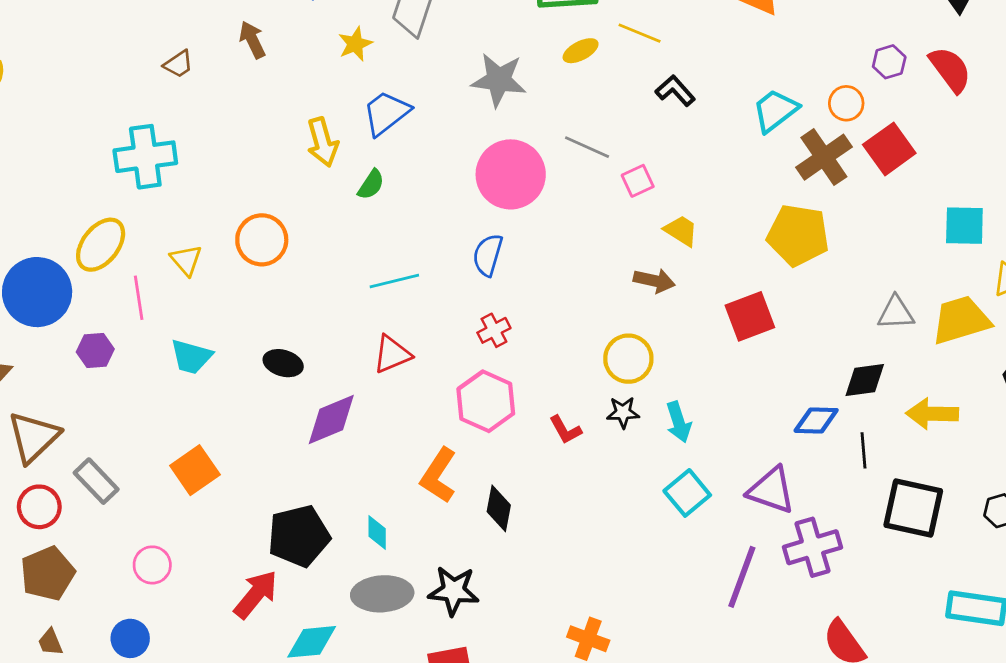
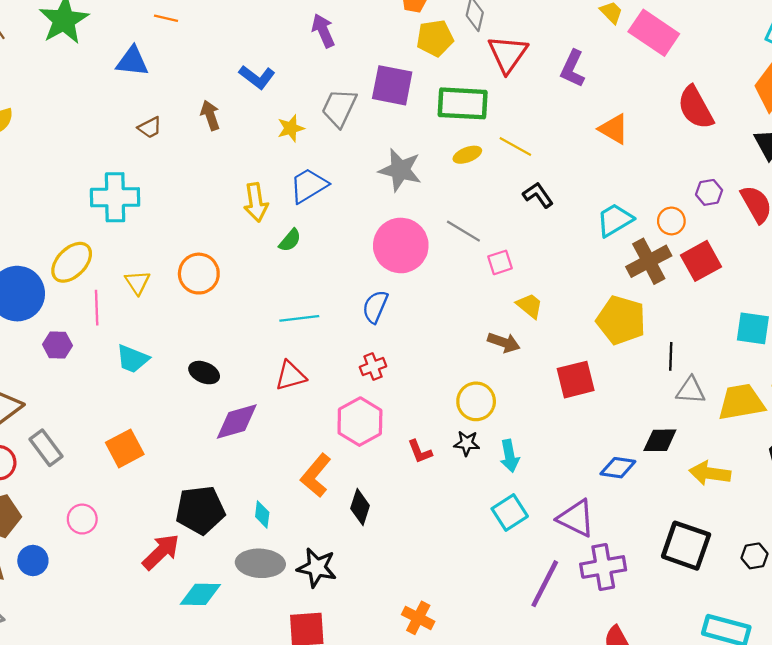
black line: (864, 450) -> (671, 356), moved
blue circle: (130, 638) -> (33, 561), moved

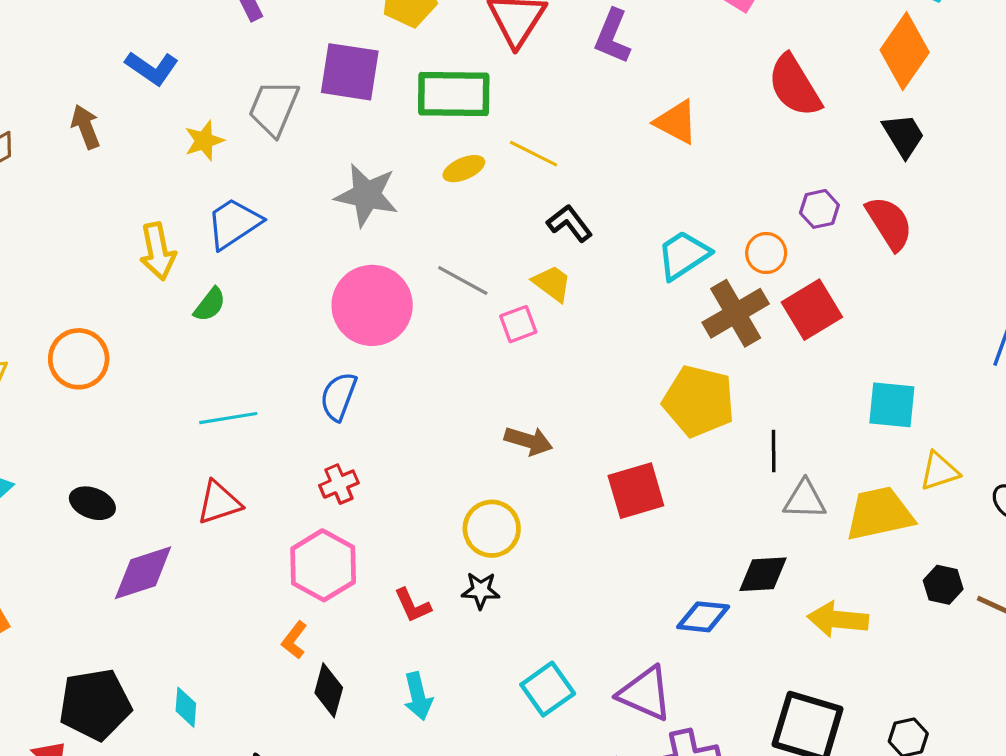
yellow trapezoid: (530, 306) -> (552, 283), moved
cyan arrow: (510, 456) -> (418, 696), moved
orange L-shape: (316, 475) -> (294, 640), moved, size x0.6

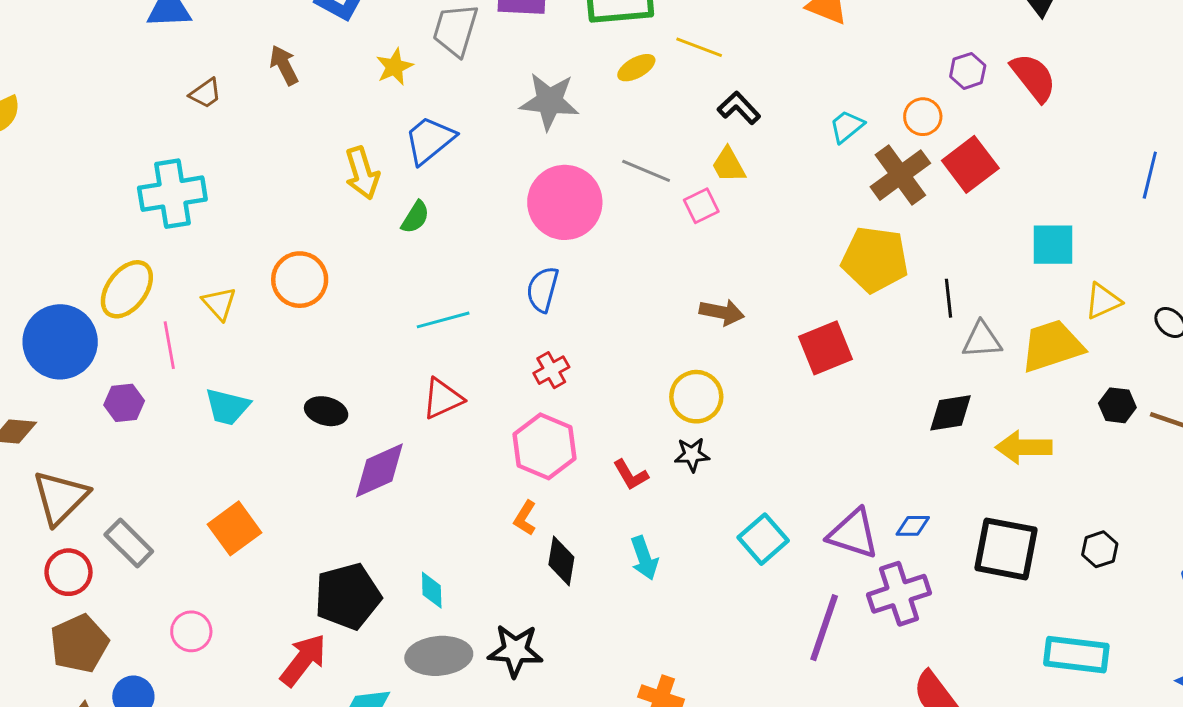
cyan trapezoid: (683, 255) -> (847, 126), size x0.7
yellow trapezoid: (552, 283) -> (729, 165), turned -150
blue diamond: (703, 617) -> (913, 526), moved, size x0.7

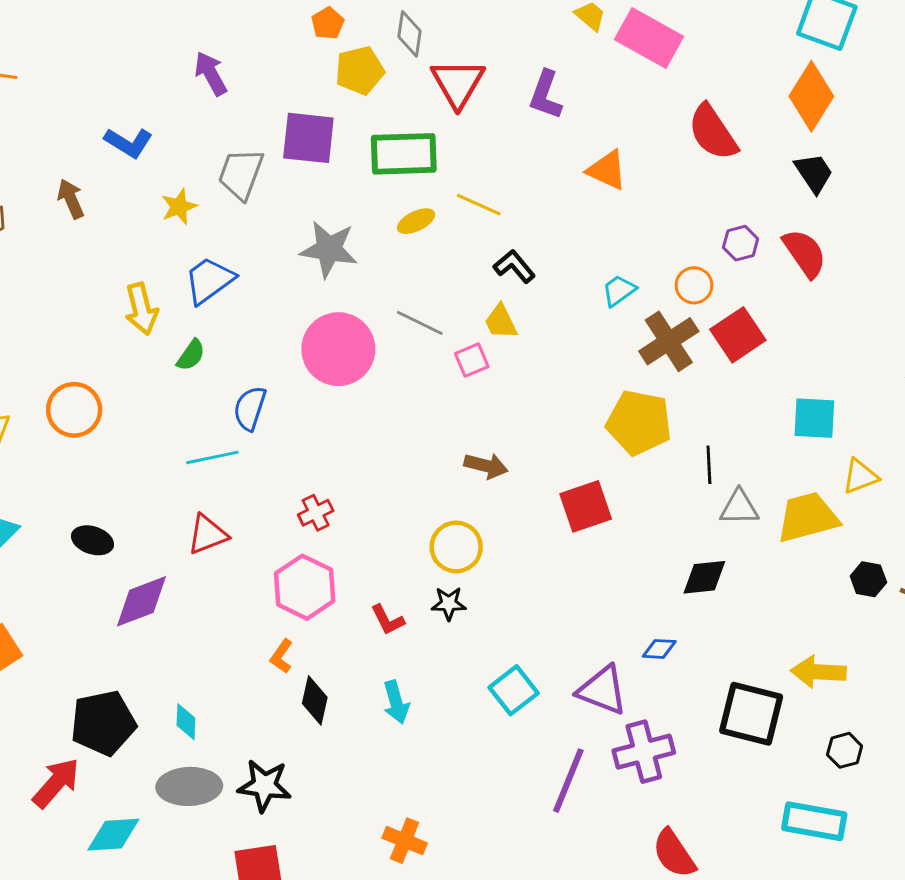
blue semicircle: (543, 289) -> (250, 408), moved
yellow arrow: (1024, 447) -> (818, 672), moved
blue diamond: (913, 526) -> (659, 649), moved
black hexagon: (1100, 549) -> (845, 750), moved

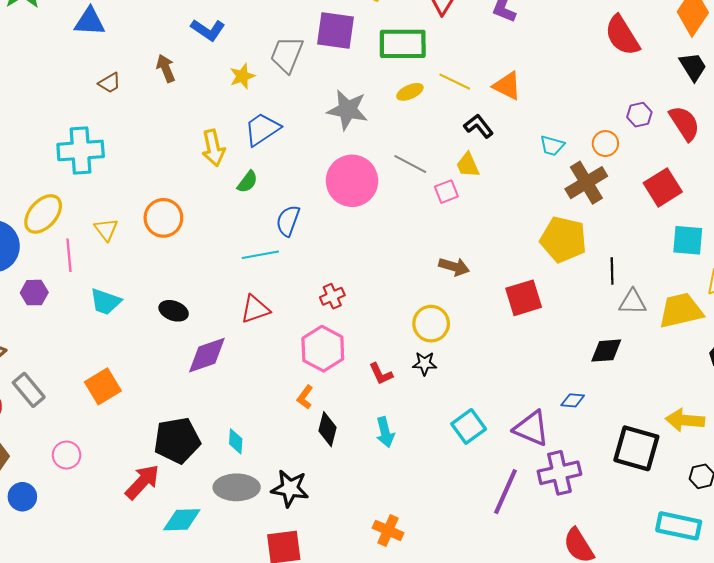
orange triangle: (607, 170) -> (507, 86), moved
cyan trapezoid: (619, 291) -> (552, 146), turned -130
red square: (738, 335) -> (663, 187), moved

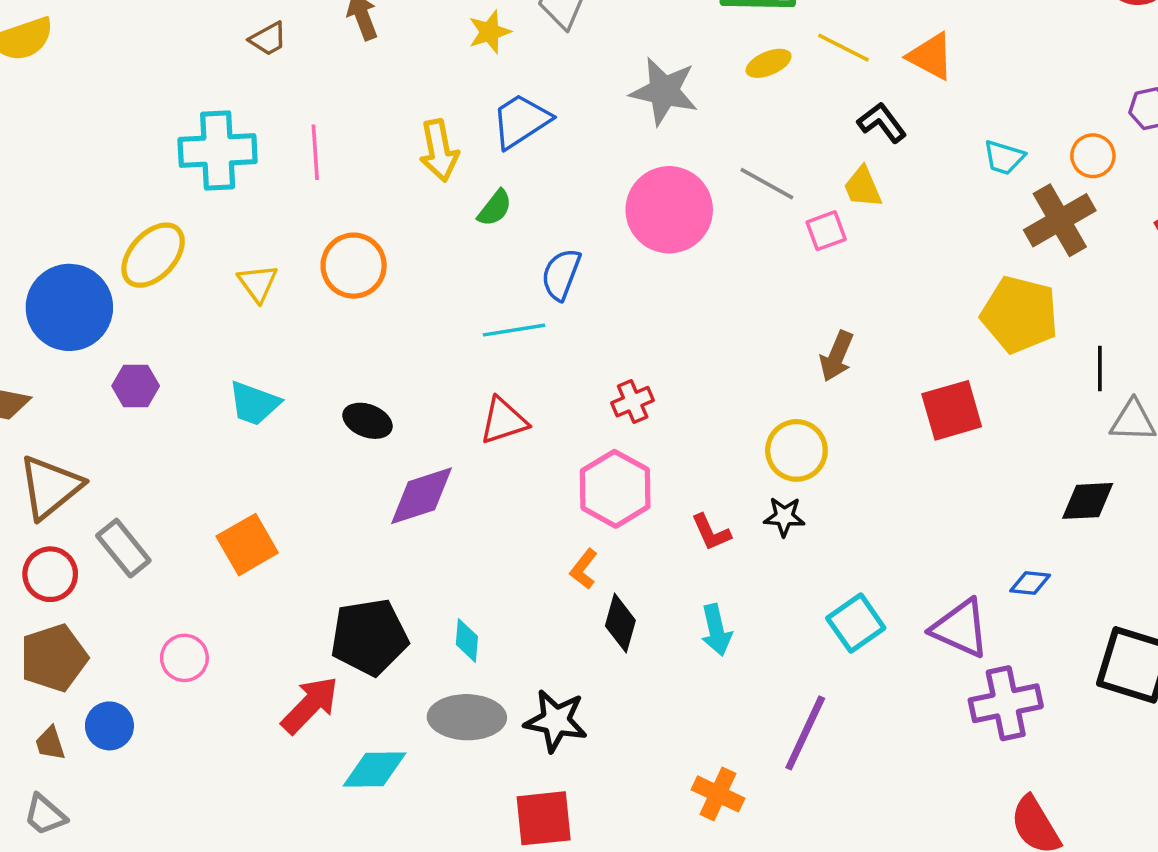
pink line: (69, 255) -> (315, 152), moved
brown arrow: (454, 267) -> (837, 356), turned 96
purple line: (505, 492) -> (805, 733), moved

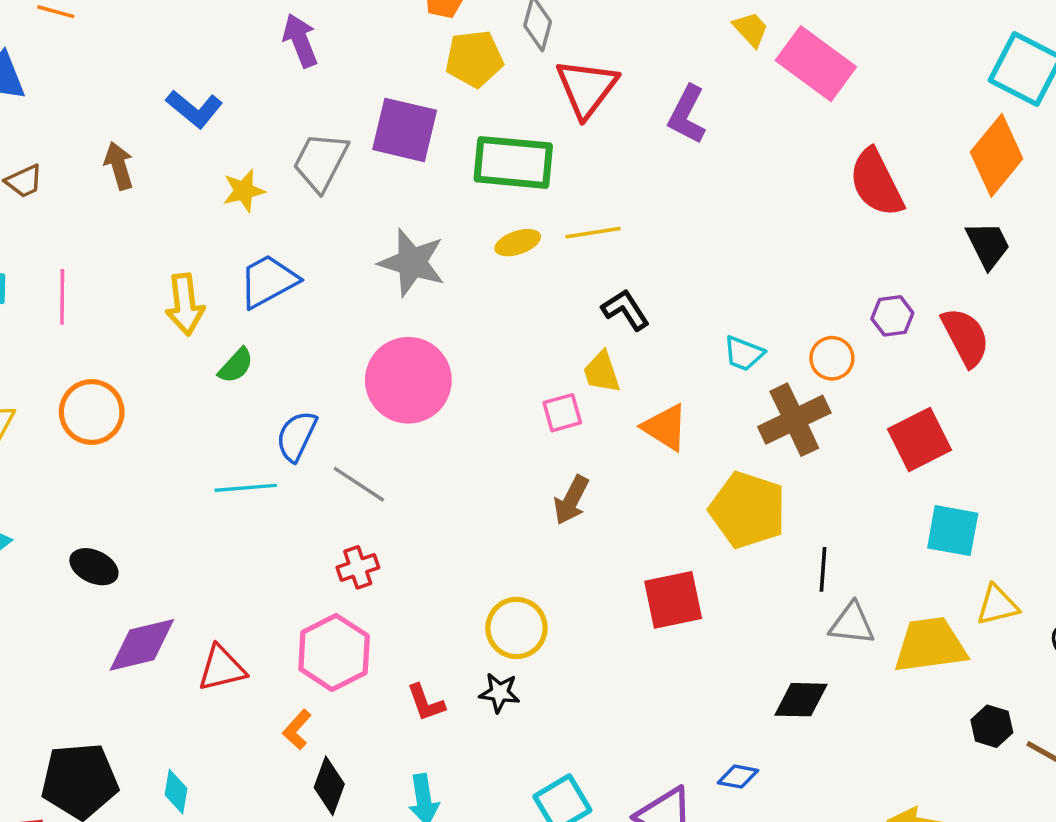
yellow line: (844, 48) -> (593, 233), turned -40
orange triangle: (931, 56) -> (665, 427), moved
gray line: (767, 184) -> (359, 484), moved
brown arrow: (837, 356) -> (571, 500), moved
red triangle: (504, 421) -> (222, 668), moved

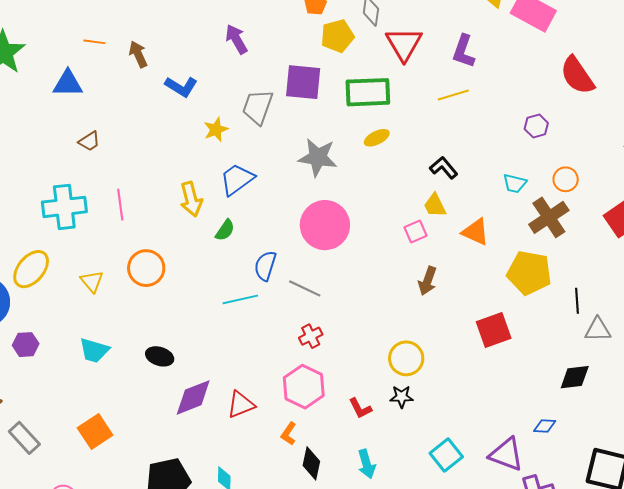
brown arrow: (119, 166) -> (138, 54), moved
yellow line: (593, 233) -> (453, 95), moved
purple hexagon: (892, 316) -> (536, 126), moved

